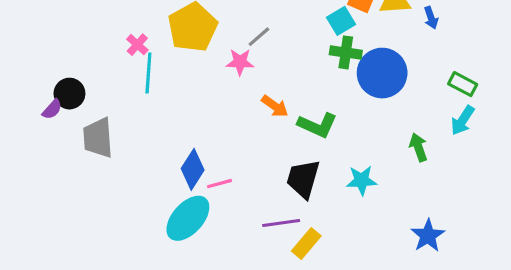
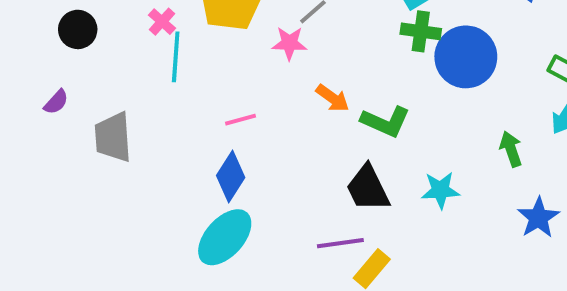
black circle: (69, 94) -> (78, 29), moved
black trapezoid: (303, 179) -> (368, 188), turned -42
pink line: (219, 184) -> (240, 120), moved
blue star: (428, 236) -> (538, 218), moved

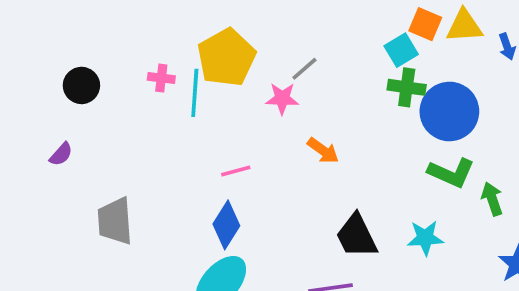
pink cross: (162, 22) -> (161, 78), turned -35
cyan line: (176, 57) -> (195, 93), moved
green L-shape: (385, 122) -> (451, 173), moved
gray trapezoid: (113, 137) -> (115, 221), moved

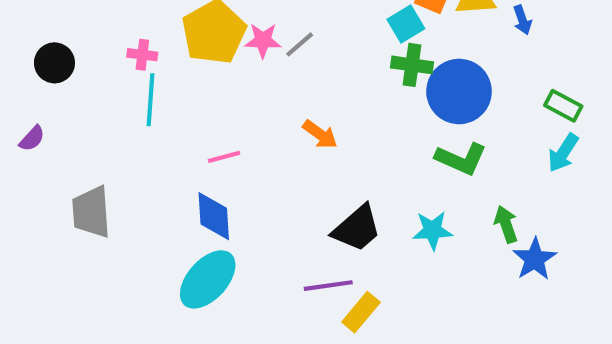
cyan line: (195, 93) -> (150, 100), moved
pink star: (282, 98) -> (263, 40), moved
green arrow: (492, 199) -> (506, 224), moved
blue diamond: (226, 225) -> (214, 216), turned -36
black trapezoid: (356, 236) -> (357, 228), turned -105

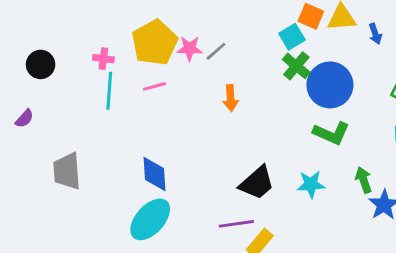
green cross: (412, 65) -> (296, 66), turned 32
orange arrow: (320, 134) -> (231, 98), moved, turned 50
pink line: (224, 157) -> (155, 86), moved

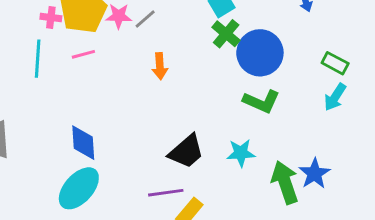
pink cross: (103, 59) -> (51, 18), moved
green arrow: (364, 180) -> (285, 182), moved, size x1.6

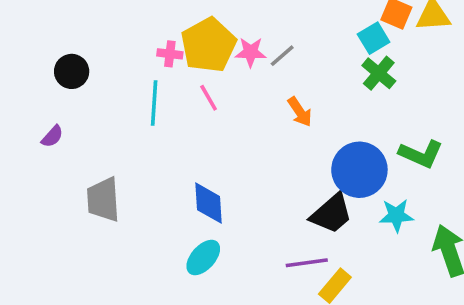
blue circle: (260, 53) -> (359, 170), moved
pink line: (83, 54) -> (209, 98), turned 75
orange arrow: (160, 66) -> (300, 112), turned -30
cyan ellipse: (79, 188) -> (203, 258), size x0.7

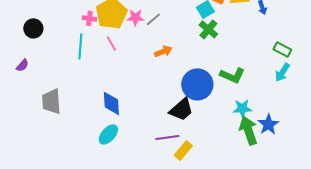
orange arrow: (300, 112) -> (163, 51), turned -78
cyan star: (396, 215) -> (242, 108), moved

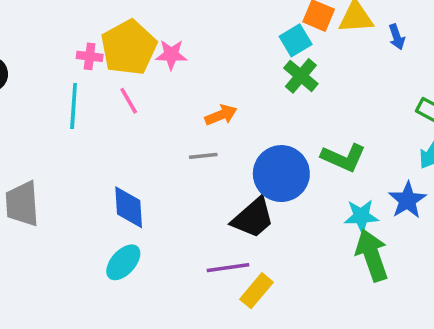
gray line: (153, 19) -> (203, 156), moved, turned 35
blue star: (268, 124) -> (407, 200), moved

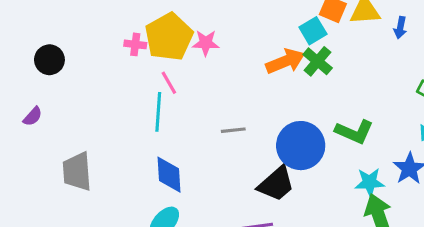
blue arrow: (397, 37) -> (400, 28), turned 30
cyan line: (74, 106) -> (158, 112), moved
orange arrow: (221, 115) -> (285, 61), moved, size x1.4

